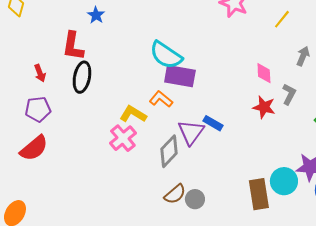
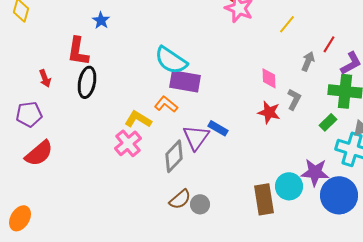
purple pentagon: (38, 109) -> (29, 114), moved

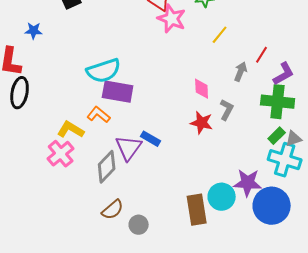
blue star: (101, 20) -> (34, 31), turned -30
cyan semicircle: (171, 60) -> (104, 71), turned -52
green rectangle: (328, 122) -> (277, 136), moved
gray circle: (200, 204) -> (139, 225), moved

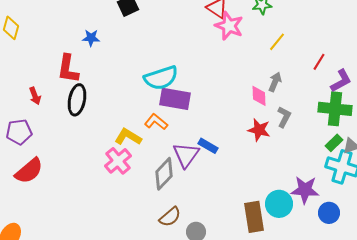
gray arrow: (241, 72) -> (275, 82), moved
blue circle: (272, 206) -> (329, 213), size x0.6

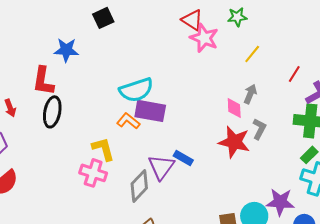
blue star: (91, 38) -> (66, 50), size x1.4
orange L-shape: (156, 122) -> (128, 121), moved
red star: (259, 130) -> (234, 142), size x1.4
yellow L-shape: (128, 137) -> (103, 149), turned 44
pink cross: (118, 161) -> (93, 173), turned -32

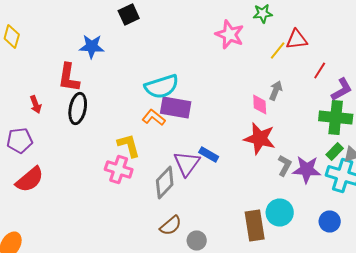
red triangle: (192, 20) -> (297, 40), moved, turned -40
gray L-shape: (259, 129) -> (285, 166), moved
purple star: (280, 202) -> (307, 170), moved

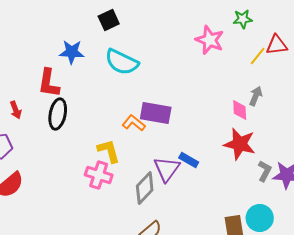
cyan semicircle: (162, 86) -> (122, 62), moved, turned 44

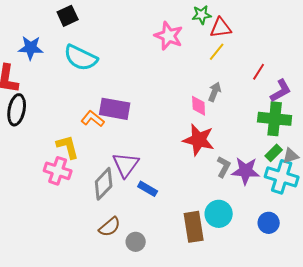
red triangle: (277, 45) -> (221, 28), moved
blue rectangle: (189, 160) -> (148, 189), moved

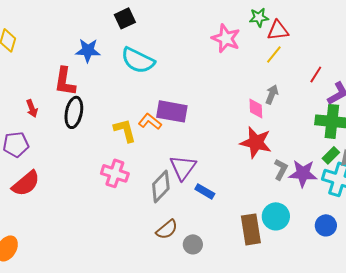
yellow L-shape: (68, 147) -> (125, 130), moved

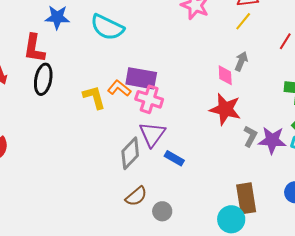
pink cross: (115, 173) -> (149, 99), moved
cyan circle: (276, 216) -> (231, 219), moved
brown rectangle: (251, 229) -> (246, 198), moved

